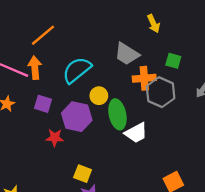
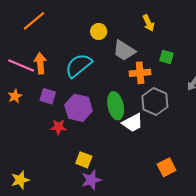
orange line: (43, 35) -> (34, 21), moved
gray hexagon: (161, 92) -> (155, 101), moved
yellow circle: (99, 96) -> (99, 31), moved

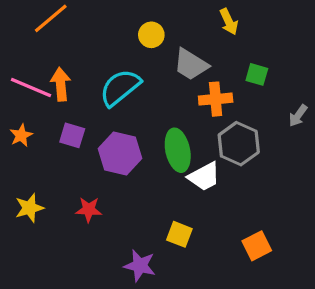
red star: (58, 127) -> (89, 210), moved
yellow square: (84, 160) -> (179, 234), moved
yellow star: (20, 180) -> (29, 208), moved
purple star: (91, 180) -> (140, 266), turned 30

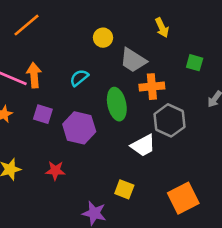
green square: (257, 74) -> (195, 63), moved
cyan semicircle: (120, 88) -> (79, 78), size x0.6
green ellipse: (178, 150) -> (117, 104), moved
orange square: (257, 246) -> (183, 198), size x1.4

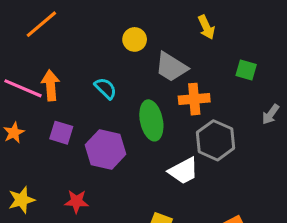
cyan semicircle: (79, 78) -> (106, 88), turned 84

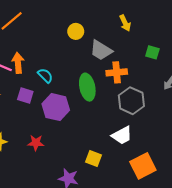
cyan semicircle: (106, 88) -> (45, 76), moved
white trapezoid: (183, 171) -> (122, 135), moved

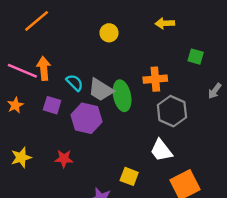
yellow arrow: (125, 23) -> (165, 23), turned 112
gray trapezoid: (101, 50) -> (101, 90), moved
white trapezoid: (122, 135) -> (161, 150), turned 80

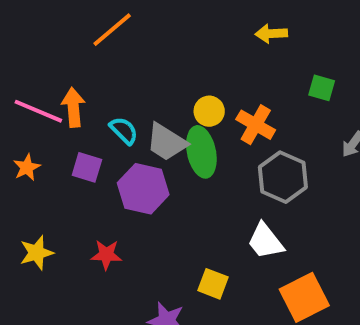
orange line: (37, 21) -> (112, 30), moved
yellow circle: (109, 33) -> (209, 111), moved
orange cross: (155, 79) -> (256, 125), turned 35

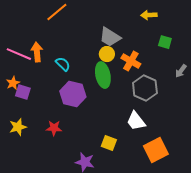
yellow arrow: (271, 34) -> (149, 15), moved
gray trapezoid: (166, 142) -> (110, 37), moved
purple square: (87, 167) -> (23, 92), moved

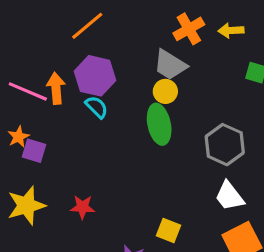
orange cross: (131, 61) -> (189, 29), moved, turned 30
purple hexagon: (73, 94) -> (95, 76), moved
white trapezoid: (136, 121) -> (229, 196), moved
yellow star: (18, 127) -> (26, 206), size x1.4

